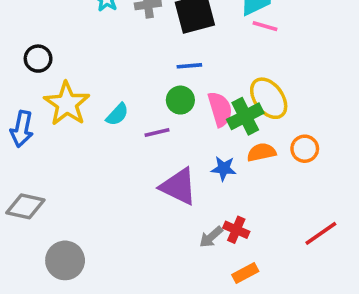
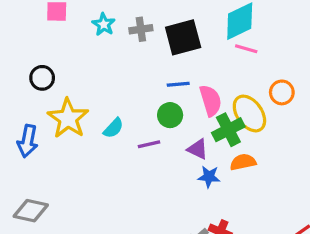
pink semicircle: (220, 109) -> (211, 101), moved
orange circle: (305, 149) -> (282, 92), moved
purple triangle: (179, 187) -> (198, 149), moved, size x0.6

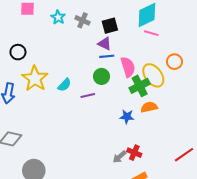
gray cross: (141, 29) -> (82, 20), turned 32
black square: (183, 37) -> (110, 26), size x0.7
purple triangle: (198, 149) -> (105, 44), moved

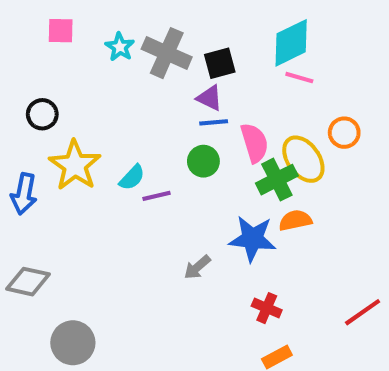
gray cross: (82, 20) -> (167, 53), size x1.6
purple line: (88, 95) -> (157, 196), moved
blue star: (127, 117) -> (252, 239), size x1.6
gray arrow: (119, 157) -> (197, 267), moved

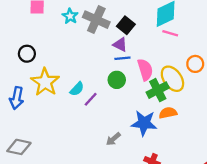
black square: (220, 63) -> (126, 25), turned -36
purple line: (157, 196) -> (91, 99), turned -35

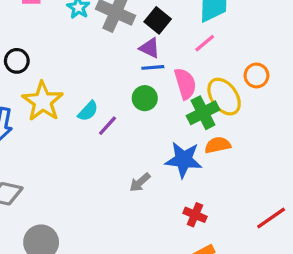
pink line: (170, 33) -> (205, 43), moved, turned -56

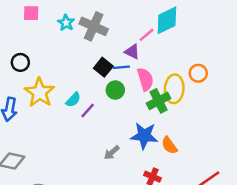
black square: (158, 20) -> (103, 67), moved
pink line: (205, 43) -> (147, 35), moved
purple triangle: (150, 48) -> (132, 52), moved
yellow ellipse: (224, 97) -> (174, 89), turned 40
orange semicircle: (218, 145) -> (169, 145), moved, turned -114

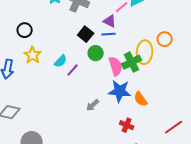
black circle: (20, 62) -> (25, 30), moved
blue line: (121, 67) -> (109, 34), moved
pink semicircle: (145, 79) -> (116, 66), moved
yellow star: (40, 92) -> (33, 55), size x0.7

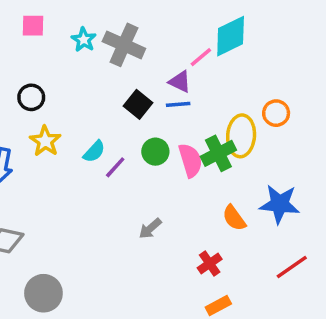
green circle: (96, 53) -> (155, 152), moved
blue star: (120, 91) -> (280, 204), moved
red cross: (127, 125) -> (210, 263), turned 32

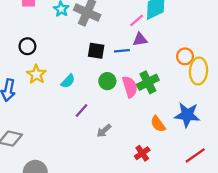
purple triangle: (180, 82) -> (140, 39), moved, turned -35
black square: (138, 104) -> (96, 51), turned -30
yellow ellipse: (241, 136) -> (199, 71), moved
purple line: (115, 167) -> (81, 110), moved

